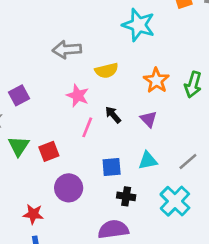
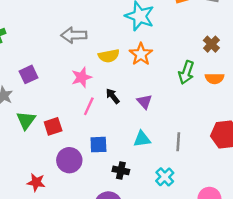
orange star: (156, 80) -> (141, 54), moved
pink star: (78, 96) -> (82, 77), turned 30
gray line: (188, 162) -> (178, 142), turned -48
blue square: (112, 167) -> (98, 145), moved
cyan cross: (175, 201) -> (165, 177), size x0.7

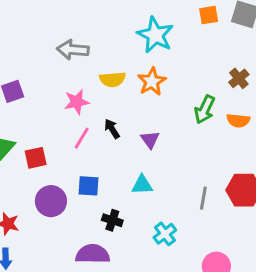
gray line: (178, 142) -> (203, 198), moved

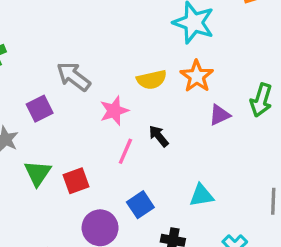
gray arrow: (73, 50) -> (73, 76), moved, turned 40
purple triangle: (150, 140) -> (220, 115), moved, turned 48
blue square: (88, 186) -> (140, 205), turned -30

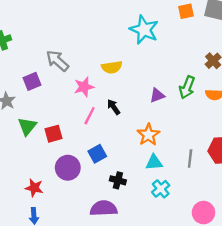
orange star: (197, 76) -> (148, 135), moved
cyan triangle: (201, 195) -> (154, 162), moved

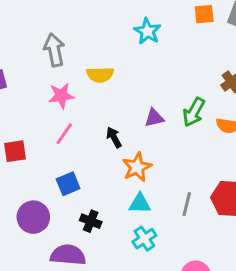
cyan star: (144, 30) -> (147, 31), size x0.7
gray arrow: (57, 61) -> (54, 50), moved, turned 30
black arrow: (114, 107) -> (114, 137), moved
purple circle: (68, 168) -> (33, 217), moved

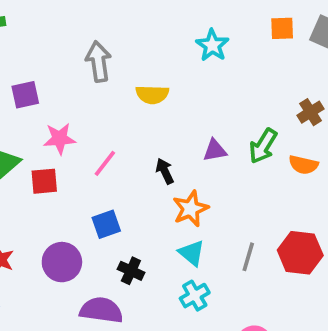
pink star: (61, 96) -> (60, 139), moved
cyan triangle: (140, 204) -> (192, 253), turned 35

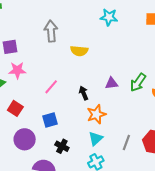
cyan star: (212, 45) -> (109, 17), moved, turned -30
pink star: (60, 139) -> (17, 70), moved
red square: (44, 181) -> (15, 108), moved, turned 35
cyan triangle: (192, 253) -> (96, 139), turned 35

